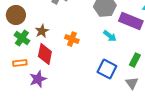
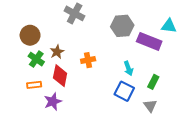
cyan arrow: (110, 36) -> (128, 68), moved, turned 32
orange cross: (72, 39) -> (88, 60), turned -32

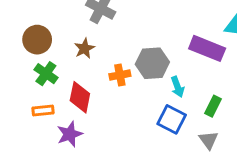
gray hexagon: (122, 26) -> (152, 63), moved
brown star: (57, 52) -> (84, 48), moved

